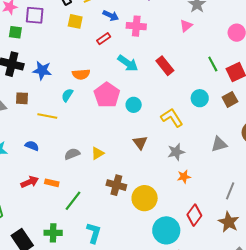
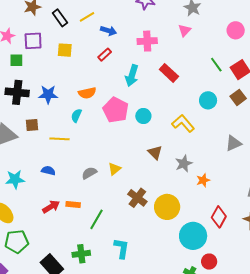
yellow square: (75, 21) -> (65, 50), moved
pink cross: (136, 26) -> (147, 41), moved
cyan arrow: (128, 63) -> (132, 76), turned 80
gray star: (176, 152) -> (184, 164), moved
brown cross: (116, 185) -> (137, 198), turned 30

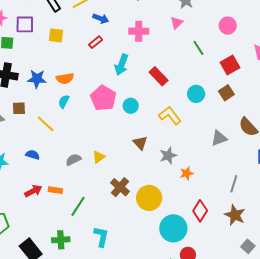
green line: (216, 65) -> (198, 48), moved
red rectangle: (169, 73) -> (159, 76), moved
orange semicircle: (87, 93) -> (65, 78), moved
yellow line: (60, 139) -> (46, 124), turned 36

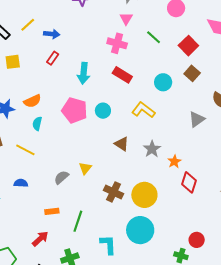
pink cross: (139, 31) -> (117, 43), moved, turned 30
red arrow: (33, 191) -> (40, 239), moved
red diamond: (200, 211) -> (189, 182), moved
cyan circle: (173, 228) -> (140, 230), moved

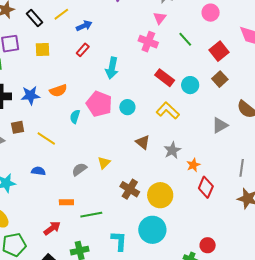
blue arrow: (52, 34) -> (84, 26), turned -35
red rectangle: (122, 75) -> (165, 78), moved
cyan semicircle: (37, 124) -> (75, 117), moved
green line: (78, 221) -> (91, 215), turned 55

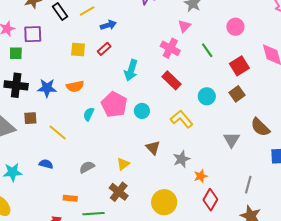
yellow square: (43, 49) -> (78, 49), moved
red rectangle: (165, 78) -> (172, 80), moved
gray triangle: (220, 125) -> (232, 140), turned -36
yellow triangle: (104, 163) -> (123, 164), moved
brown cross: (130, 189) -> (119, 192), moved

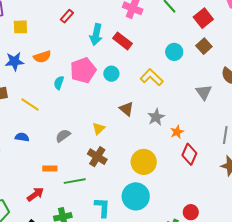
yellow square: (78, 49) -> (20, 27), moved
red rectangle: (172, 80) -> (122, 41), moved
pink pentagon: (114, 104) -> (83, 70), turned 30

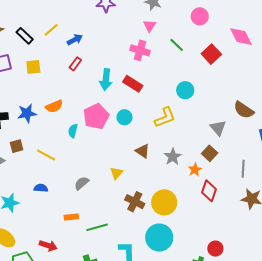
yellow square: (20, 27) -> (33, 67), moved
brown square: (204, 46) -> (210, 153), moved
yellow L-shape: (152, 77) -> (165, 117), turned 120
brown cross: (97, 157) -> (135, 202), moved
red arrow: (35, 194) -> (48, 246), moved, turned 60

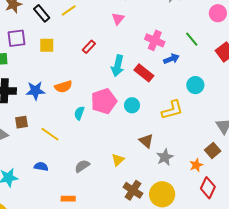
pink triangle: (150, 26) -> (118, 19), moved
blue arrow: (75, 40) -> (171, 59), moved
gray star: (173, 157) -> (165, 157), moved

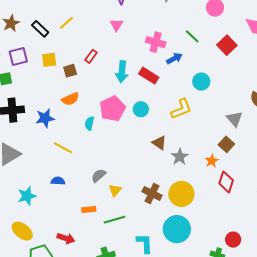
blue star: (35, 91) -> (45, 118), moved
brown square: (22, 122) -> (70, 71), moved
yellow triangle: (118, 160) -> (115, 190), moved

